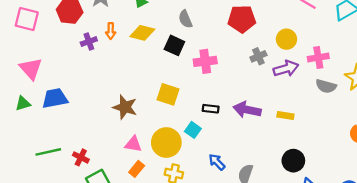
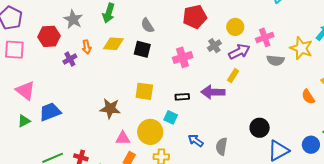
pink cross: (205, 61) -> (183, 57), moved
yellow rectangle: (285, 116) -> (233, 76), moved, turned -56

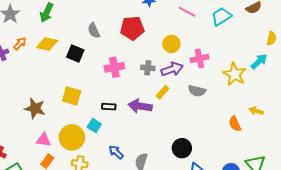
gray semicircle: (147, 25) -> (94, 31), moved
gray cross: (214, 46) -> (148, 68), moved, turned 32
orange arrow: (87, 47) -> (20, 44), turned -136
gray semicircle: (276, 60) -> (197, 91), moved

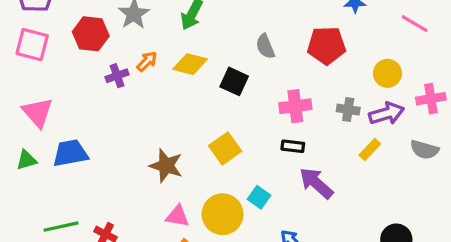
yellow square: (72, 96) -> (225, 148), turned 36
purple arrow: (140, 106) -> (316, 183), moved, turned 30
black rectangle: (109, 107) -> (293, 146), moved

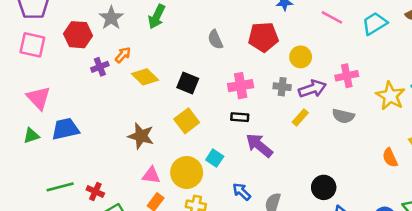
yellow diamond: (190, 64) -> (145, 77), moved, turned 32
yellow circle: (387, 73) -> (301, 57), moved
black square: (234, 81) -> (188, 83), moved

